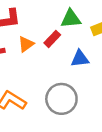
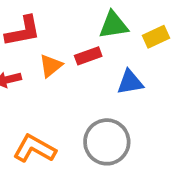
red rectangle: (52, 39) -> (88, 56), turned 30

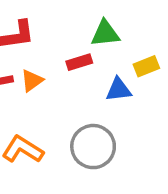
yellow rectangle: (156, 37) -> (146, 66), moved
orange triangle: (51, 66) -> (32, 81), moved

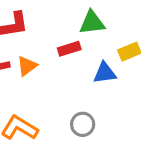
gray circle: (93, 147) -> (83, 124), size x0.6

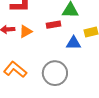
gray circle: (83, 124) -> (55, 73), size x1.6

